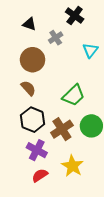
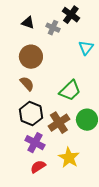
gray cross: (56, 38) -> (53, 28), moved, turned -32

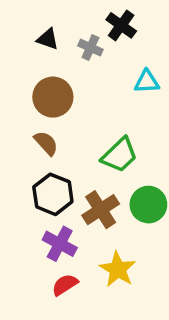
cyan triangle: (86, 48) -> (147, 82), turned 49

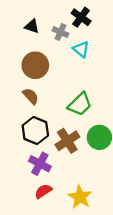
cyan triangle: (147, 82) -> (81, 49), moved, turned 42
yellow star: (118, 269) -> (80, 197), moved

